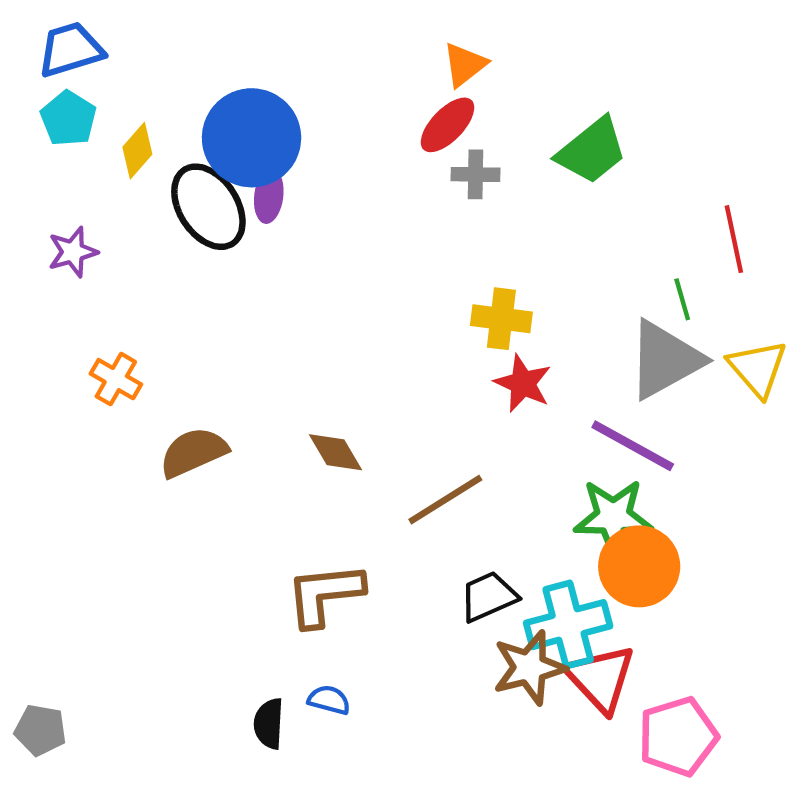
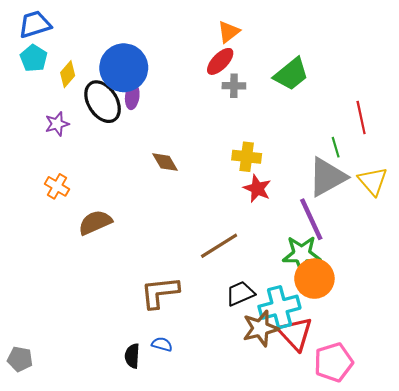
purple star: (73, 252) -> (57, 124), moved
purple line: (633, 446) -> (311, 219), turned 36
brown diamond: (336, 452) -> (165, 162), moved

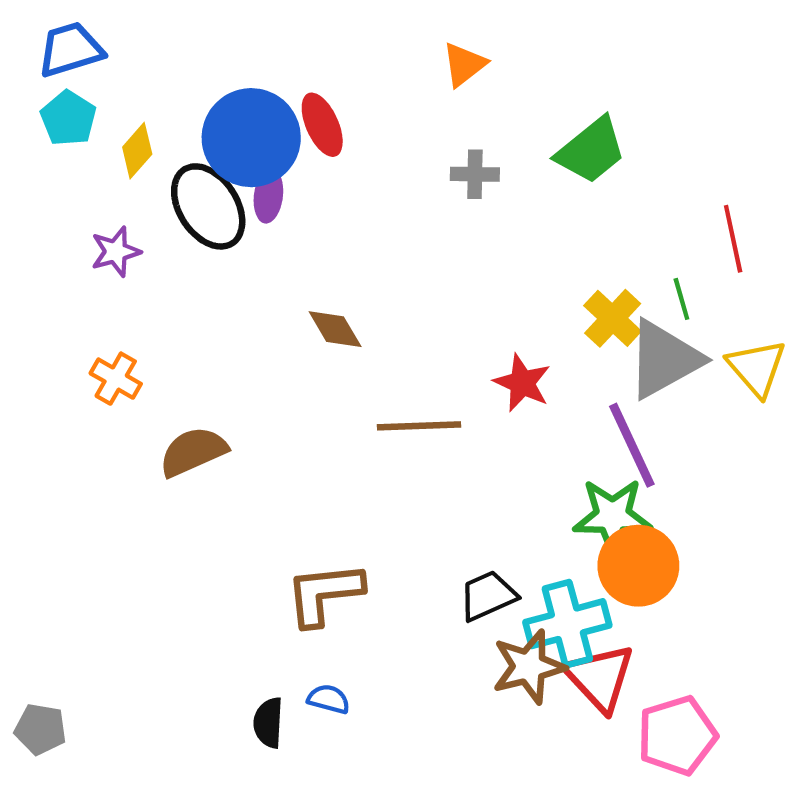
red ellipse: (220, 61) -> (322, 125), moved, turned -68
yellow cross: (247, 157) -> (613, 318), moved, turned 36
brown line: (219, 246) -> (419, 426), moved, turned 30

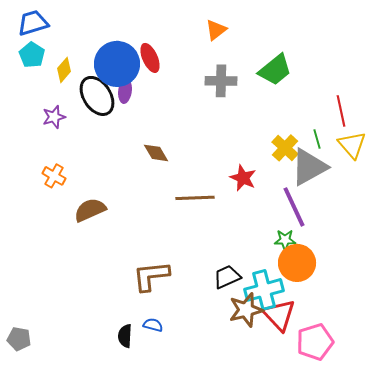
gray cross: (475, 174) -> (221, 81), size x1.4
yellow triangle: (757, 368) -> (352, 145), moved
green star: (613, 516) -> (285, 240), size x0.6

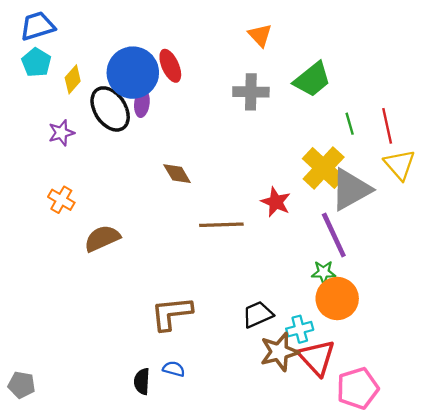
orange triangle: (216, 30) -> (260, 35), moved, turned -35
green line: (317, 139) -> (350, 124), moved
yellow cross: (285, 148) -> (324, 168), size x1.4
cyan cross: (264, 290) -> (300, 329), size x0.6

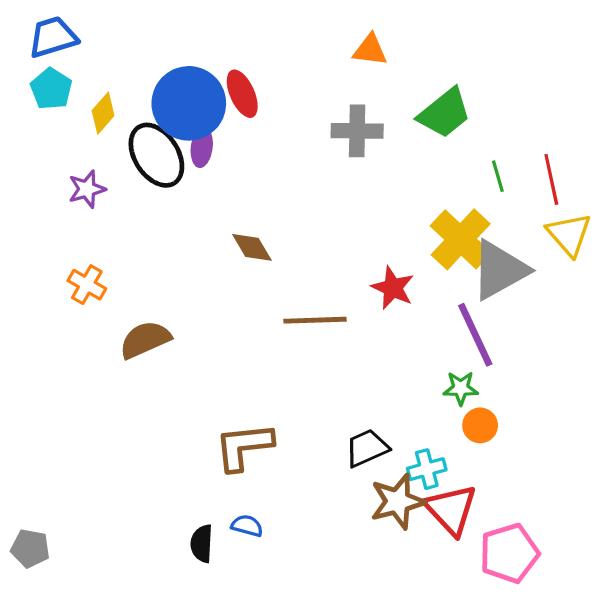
orange triangle: (260, 35) -> (370, 50), turned -40
orange circle: (337, 299) -> (480, 425), size x0.6

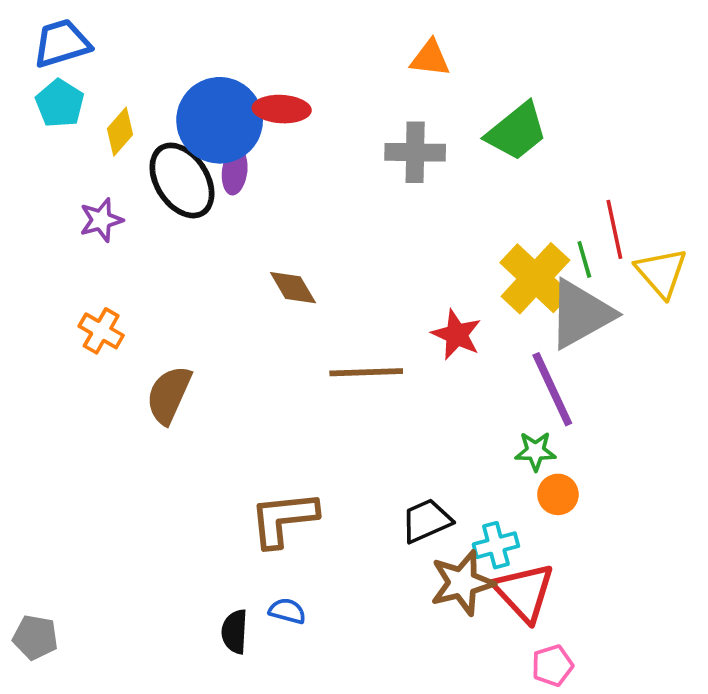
red ellipse: (242, 94) -> (282, 109), turned -63
green line: (498, 176) -> (584, 259), moved
red line: (551, 179) -> (614, 229), moved
brown semicircle: (145, 340) -> (169, 395), turned -42
pink pentagon: (509, 553) -> (552, 665), moved, size x0.6

